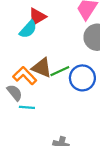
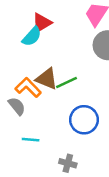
blue circle: (82, 78) -> (84, 120), moved
cyan line: (27, 107) -> (31, 140), moved

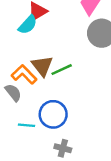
brown triangle: (47, 79) -> (42, 66), turned 30
blue circle: (84, 120) -> (53, 114), moved

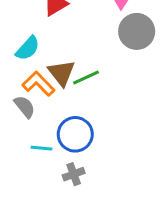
cyan semicircle: (28, 25) -> (28, 48), moved
gray cross: (63, 148) -> (74, 174), moved, turned -35

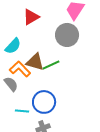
gray circle: (137, 31) -> (67, 35), moved
brown triangle: (61, 73) -> (35, 62), turned -36

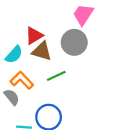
red triangle: (31, 17) -> (34, 36), moved
brown triangle: (35, 62) -> (42, 51), moved

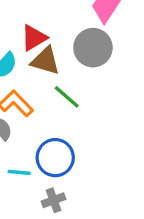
green line: (56, 76) -> (67, 97), turned 66

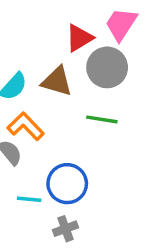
red triangle: (34, 38) -> (79, 38), moved
green line: (67, 97) -> (102, 119), moved, turned -32

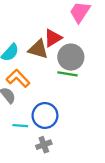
red triangle: (79, 38) -> (53, 38), moved
gray circle: (107, 67) -> (71, 57), moved

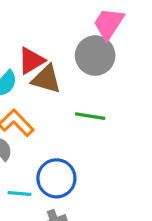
red triangle: (53, 38) -> (31, 61), moved
gray circle: (71, 57) -> (95, 56), moved

